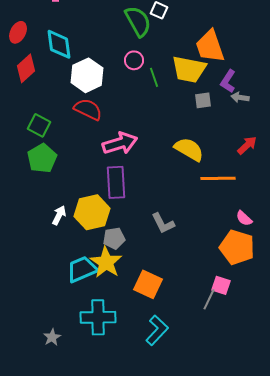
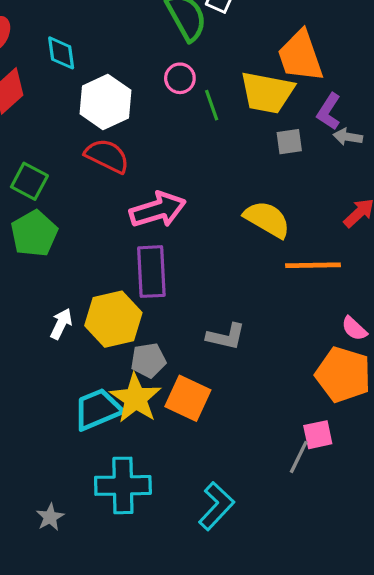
cyan diamond: (59, 44) -> (61, 53), size x0.7
gray L-shape: (163, 223) -> (226, 336), turned -50
orange square: (148, 284) -> (188, 398), moved
pink square: (221, 285) -> (318, 435), turned -30

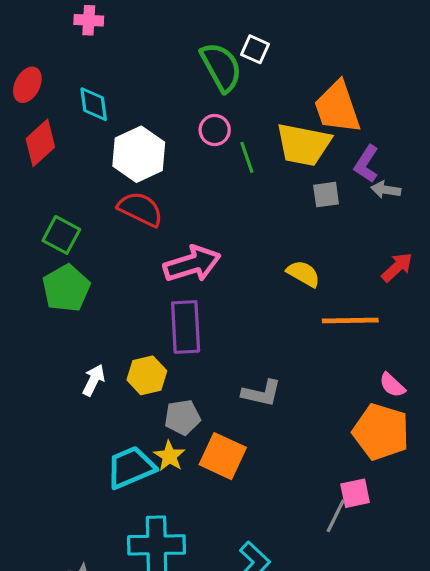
yellow semicircle: (267, 219) -> (303, 274), size x0.7
yellow hexagon: (113, 319) -> (147, 375), size x0.7
yellow star: (136, 398) -> (169, 456), size x0.6

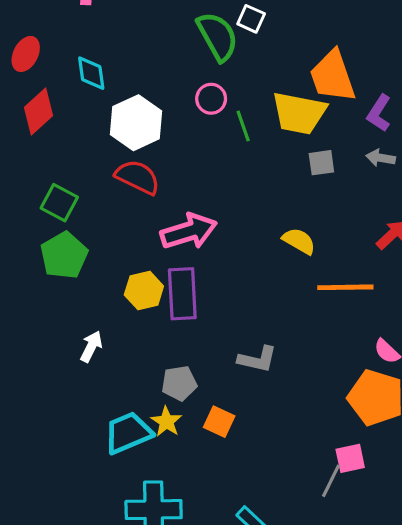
purple L-shape: (366, 164) -> (379, 113), moved
yellow hexagon: (147, 375) -> (144, 291), moved
orange square: (223, 456) -> (219, 422), size x0.7

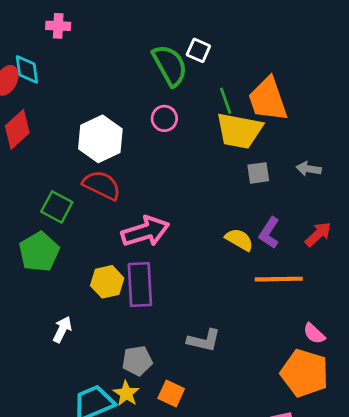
cyan diamond: (91, 73) -> (27, 69), moved
purple L-shape: (379, 113) -> (269, 233), moved
green line: (243, 126) -> (226, 101), moved
green square: (59, 203) -> (57, 207), moved

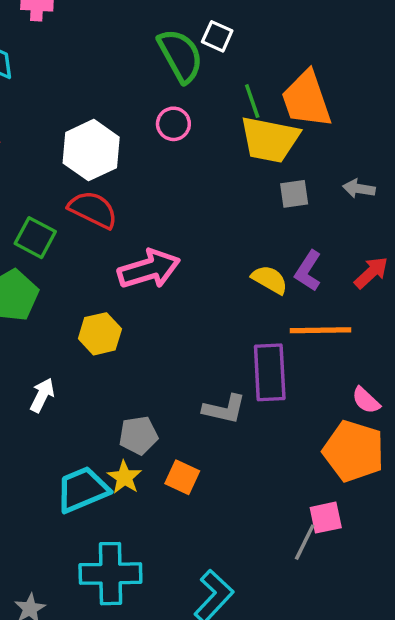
purple rectangle: (140, 285) -> (270, 372), moved

